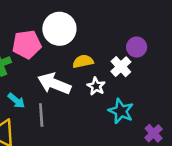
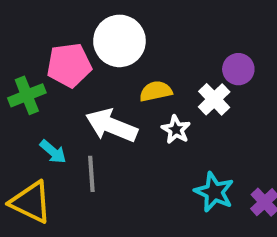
cyan star: (121, 111) -> (214, 192), moved

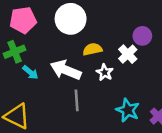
pink pentagon: (69, 65) -> (23, 20), moved
cyan arrow: (53, 152) -> (30, 72), moved
gray line: (91, 174) -> (77, 100), moved

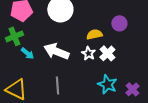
yellow semicircle: (92, 49) -> (94, 34), moved
white cross: (128, 54) -> (107, 53), moved
gray line: (77, 100) -> (57, 85), moved

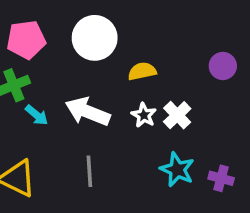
purple circle: (119, 23) -> (223, 66), moved
yellow semicircle: (94, 34) -> (142, 71), moved
purple cross: (132, 89) -> (221, 178), turned -32

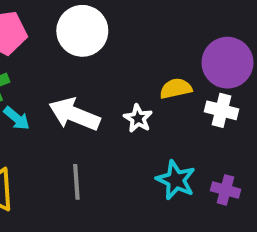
purple circle: (223, 66) -> (227, 63), size x1.6
yellow semicircle: (142, 71) -> (176, 89), moved
white cross: (177, 115) -> (222, 110), moved, turned -32

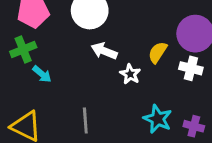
yellow semicircle: (176, 89) -> (158, 52), turned -45
white arrow: (74, 114) -> (104, 51), moved, size x0.7

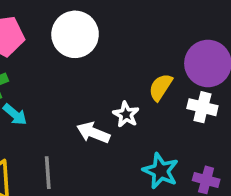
white arrow: (104, 51) -> (93, 133), moved
gray line: (85, 120) -> (48, 173), moved

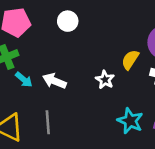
white circle: (75, 34) -> (68, 21), size x0.6
white arrow: (93, 133) -> (54, 81), moved

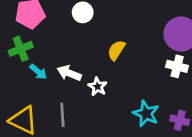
yellow semicircle: (130, 60) -> (116, 50), moved
white star: (105, 80) -> (97, 87), moved

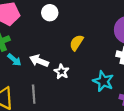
cyan star: (146, 114) -> (103, 81), moved

